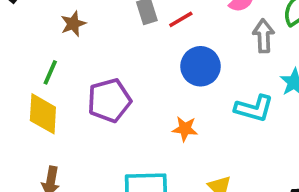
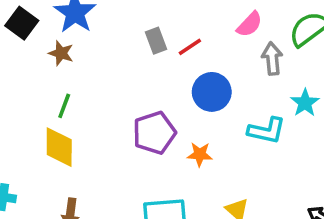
brown star: (73, 24) -> (61, 53), moved, turned -30
purple pentagon: (109, 100) -> (154, 133), moved

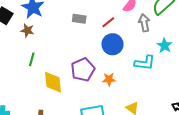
gray rectangle: (156, 41) -> (79, 19), turned -56
red line: (190, 47) -> (108, 22), moved
yellow diamond: (59, 147) -> (53, 82), moved

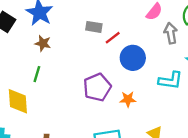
red line: (108, 22) -> (113, 38), moved
brown star: (27, 30) -> (43, 43), moved
yellow diamond: (53, 82) -> (18, 101), moved

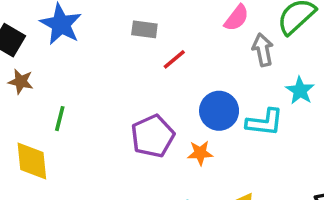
gray rectangle: (94, 27) -> (144, 29), moved
brown star: (43, 43) -> (21, 82), moved
blue circle: (133, 58) -> (219, 111), moved

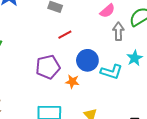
red line: (174, 59) -> (65, 35), moved

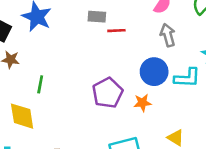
gray arrow: (118, 31) -> (168, 35), moved
red line: (65, 35) -> (116, 31), moved, turned 40

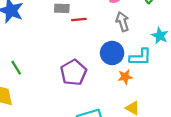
green line: (40, 84) -> (16, 68), turned -40
orange star: (142, 103) -> (125, 77), moved

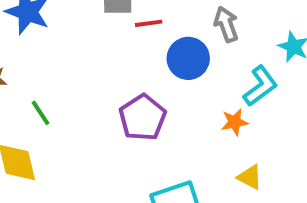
blue circle: (112, 53) -> (188, 58), moved
cyan L-shape: (140, 57) -> (260, 86), turned -35

